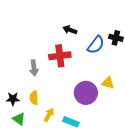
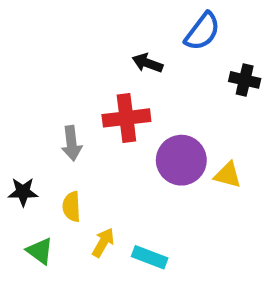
blue semicircle: (96, 45) -> (202, 31), moved
purple circle: (86, 93) -> (181, 160), moved
black star: (13, 99) -> (23, 192), moved

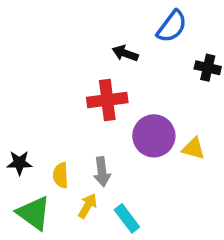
gray arrow: (72, 143) -> (102, 172), moved
green triangle: (40, 251) -> (34, 213), size x1.5
cyan rectangle: (150, 257) -> (127, 218), turned 32

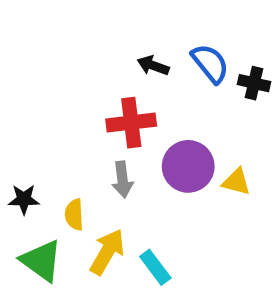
blue semicircle: (172, 26) -> (210, 63), moved, turned -76
gray arrow: (102, 172) -> (122, 180), moved
yellow arrow: (88, 206) -> (107, 252), size x1.5

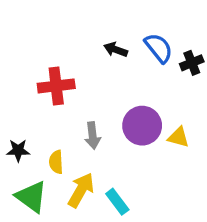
black cross: (254, 83) -> (192, 63), turned -35
red cross: (131, 123) -> (56, 86), moved

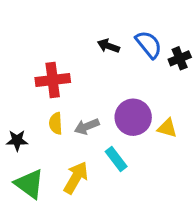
gray arrow: (93, 136) -> (87, 126), turned 75
yellow semicircle: (56, 162) -> (56, 123), moved
cyan rectangle: (117, 202) -> (116, 159), moved

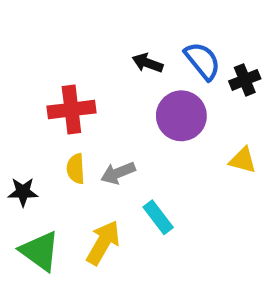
purple circle: (133, 117) -> (181, 116), moved
yellow triangle: (167, 128) -> (243, 160), moved

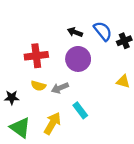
purple circle: (181, 116) -> (78, 59), moved
yellow semicircle: (76, 169) -> (38, 86), turned -72

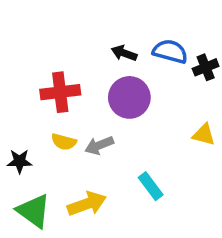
blue semicircle: (103, 31) -> (170, 51), turned -36
cyan rectangle: (80, 110) -> (151, 186), moved
yellow arrow: (52, 123) -> (87, 204), turned 40

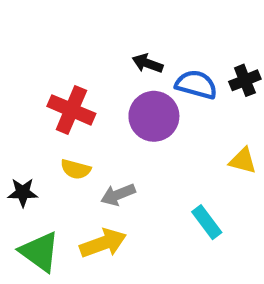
blue semicircle: (170, 51) -> (196, 85), moved
red cross: (60, 92) -> (71, 110), turned 30
gray arrow: (99, 145) -> (118, 195), moved
cyan rectangle: (151, 186) -> (207, 222), moved

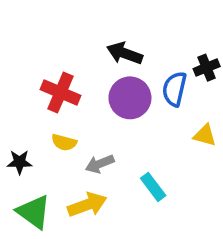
black arrow: (148, 63) -> (125, 53), size x1.4
blue semicircle: (196, 85) -> (175, 89), moved, turned -92
cyan rectangle: (207, 222) -> (153, 187), moved

